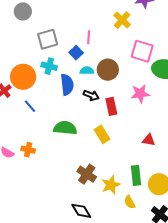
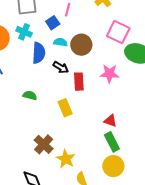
green semicircle: (65, 128) -> (30, 95), size x0.6
green rectangle: (136, 175) -> (112, 142), moved, turned -30
yellow star: (111, 185) -> (66, 159), turned -30

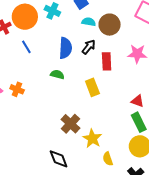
blue semicircle: (39, 53) -> (65, 48), moved
black arrow: (61, 67) -> (89, 47), turned -84

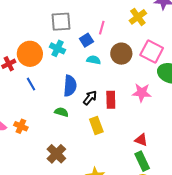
brown circle: (110, 25) -> (121, 54), moved
black arrow: (89, 47) -> (90, 98), moved
brown cross: (70, 124) -> (56, 154), moved

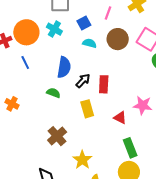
pink line: (102, 28) -> (108, 13), moved
pink star: (142, 93) -> (143, 105), moved
red triangle: (141, 140) -> (120, 118), moved
brown cross: (56, 154) -> (57, 136), moved

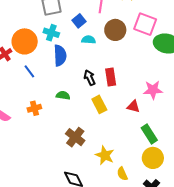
blue semicircle: (64, 67) -> (60, 56), moved
black arrow: (83, 81) -> (90, 78), turned -56
orange cross: (12, 104) -> (34, 108), moved, turned -32

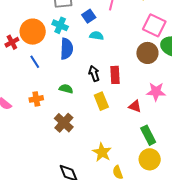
brown circle: (115, 30) -> (147, 53), moved
brown cross: (75, 137) -> (64, 123), moved

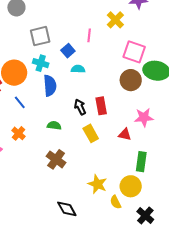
orange cross: (36, 99) -> (19, 133), moved, turned -32
green rectangle: (148, 135) -> (141, 162), turned 42
yellow circle: (150, 159) -> (131, 186), moved

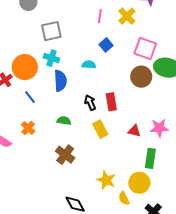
pink line: (89, 35) -> (100, 16), moved
blue square: (68, 51) -> (106, 45), moved
pink star: (144, 117) -> (159, 128), moved

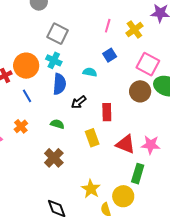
gray square: (51, 31) -> (58, 34), turned 30
black arrow: (90, 103) -> (79, 102), moved, turned -112
red triangle: (134, 131) -> (126, 144), size x1.5

